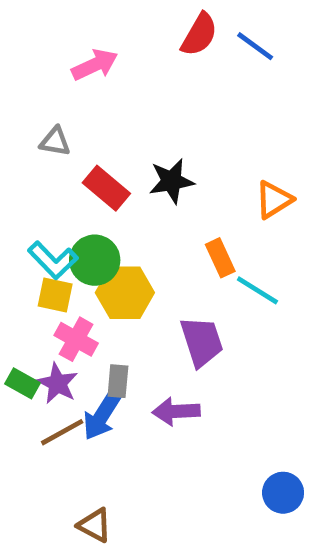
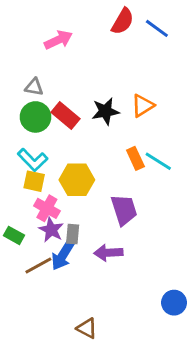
orange triangle: (274, 200) -> (143, 106), moved
green circle: (95, 260) -> (35, 117), moved
cyan line: (257, 290) -> (158, 161), moved
purple star: (57, 383) -> (51, 230), moved
brown triangle: (95, 525) -> (87, 328), moved

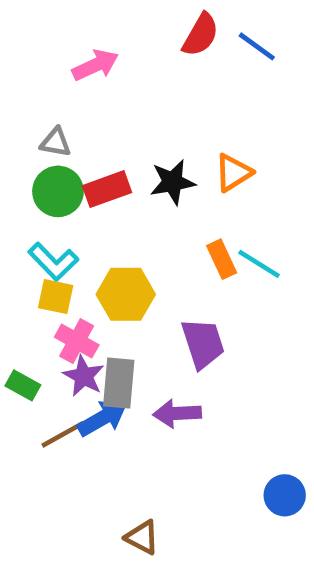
red rectangle: (65, 116) -> (107, 189), turned -60
gray rectangle: (73, 234) -> (119, 383), size x1.5
blue arrow: (63, 255) -> (102, 418), turned -152

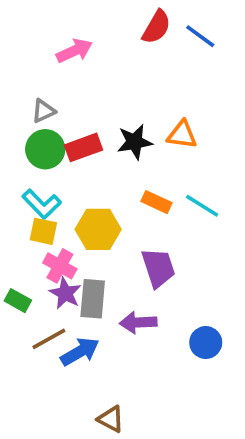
gray triangle: (56, 142) -> (43, 111), turned -35
orange triangle: (233, 173) -> (182, 135), turned 40
orange rectangle: (222, 259) -> (156, 202), moved, turned -40
blue arrow: (102, 418) -> (80, 352), moved
blue circle: (285, 495) -> (206, 343), moved

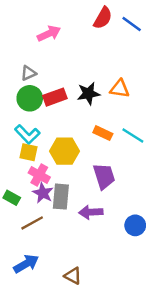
blue arrow: (80, 352) -> (26, 264), moved

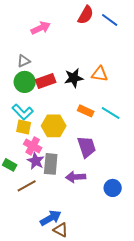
blue arrow: (26, 264) -> (51, 218), moved

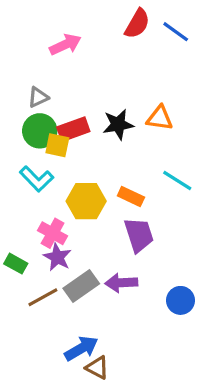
orange rectangle: (86, 111) -> (131, 196), moved
yellow square: (24, 127) -> (57, 145), moved
gray rectangle: (51, 164) -> (81, 286), moved, turned 50

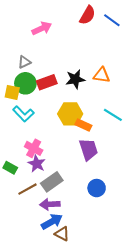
yellow square: (57, 145) -> (12, 92), moved
yellow hexagon: (86, 201) -> (70, 114), moved
purple arrow: (121, 283) -> (50, 204), moved
blue circle: (180, 300) -> (97, 188), moved

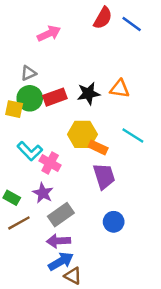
cyan L-shape: (23, 114) -> (30, 151), moved
pink cross: (34, 148) -> (50, 163), moved
brown line: (27, 189) -> (19, 223), moved

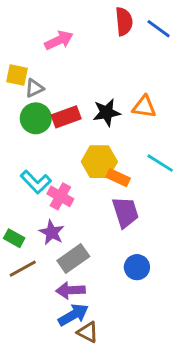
red semicircle: (103, 18) -> (124, 21), turned -35
yellow square: (14, 109) -> (17, 75), moved

